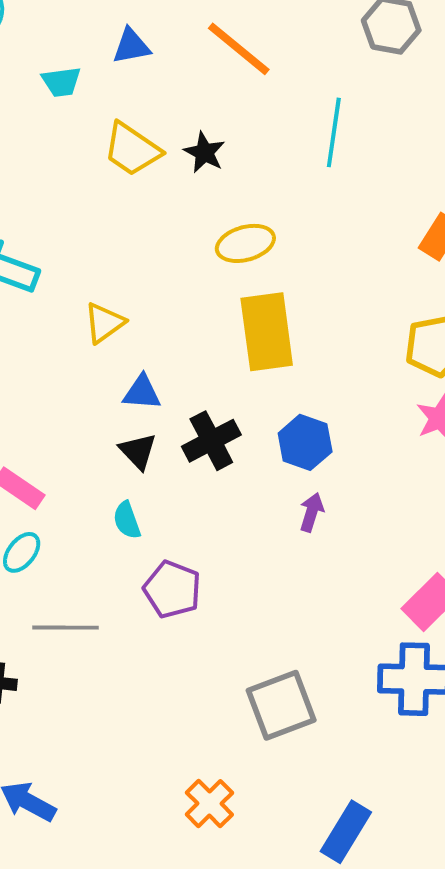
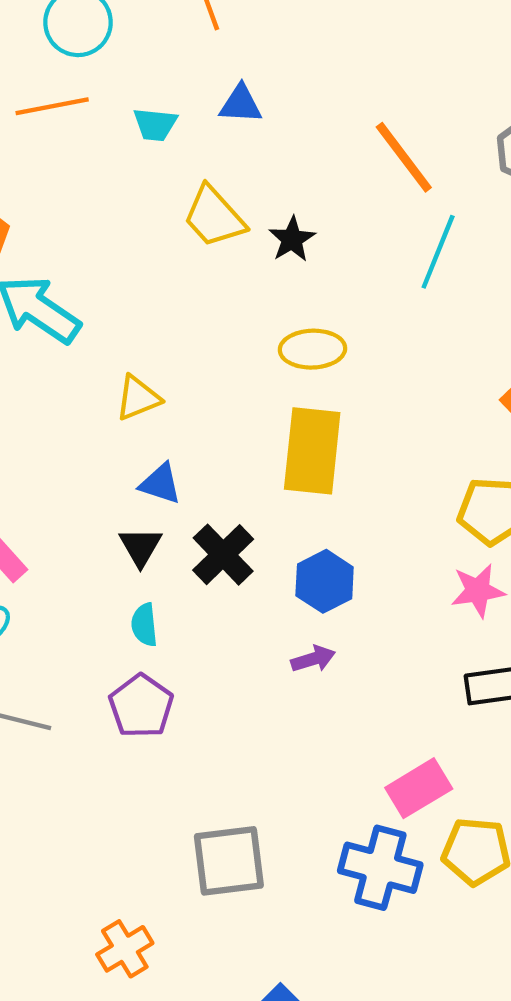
orange line: (239, 49) -> (404, 157), moved
black cross: (211, 441) -> (223, 555), turned -30
purple arrow: (312, 512) -> (313, 659), turned 42
cyan semicircle: (127, 520) -> (144, 625), moved

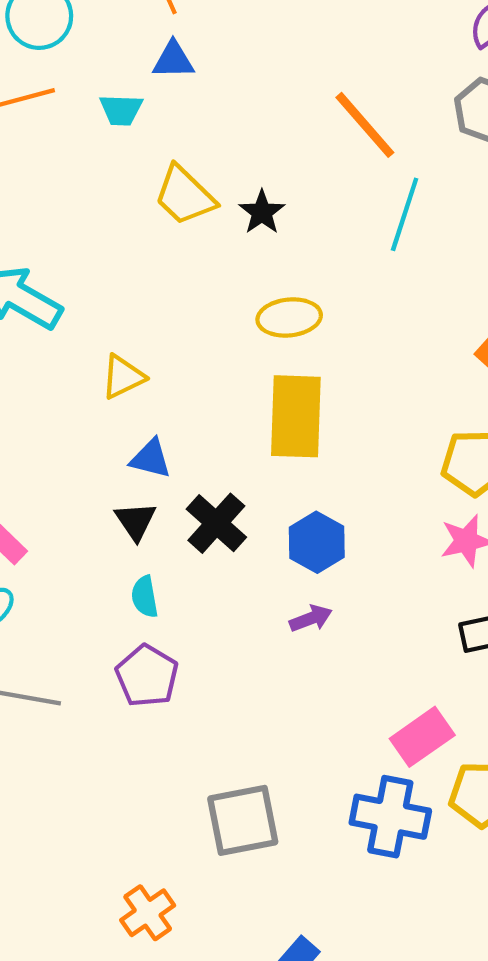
blue triangle: (241, 104) -> (173, 60), moved

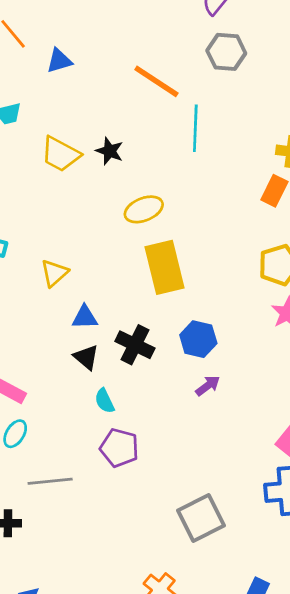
blue triangle: (173, 60) -> (59, 61), moved

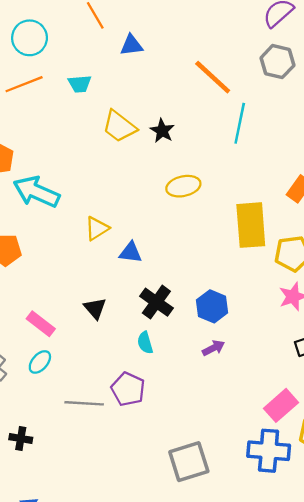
yellow rectangle: (164, 267) -> (251, 225), moved
blue triangle: (85, 317) -> (131, 253), moved
black triangle: (86, 357) -> (95, 308), moved
cyan semicircle: (105, 401) -> (145, 343), moved
gray line: (50, 481) -> (84, 403), moved

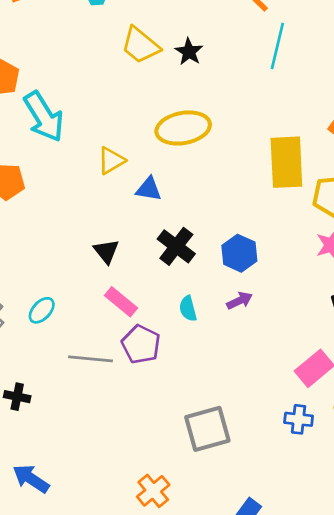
yellow ellipse: (183, 186) -> (183, 128), moved, size x1.4
cyan arrow: (36, 192) -> (44, 117), turned -147
pink rectangle: (41, 324) -> (121, 302), moved
cyan semicircle: (145, 343) -> (188, 309), moved
blue cross: (269, 451) -> (299, 419), size x0.6

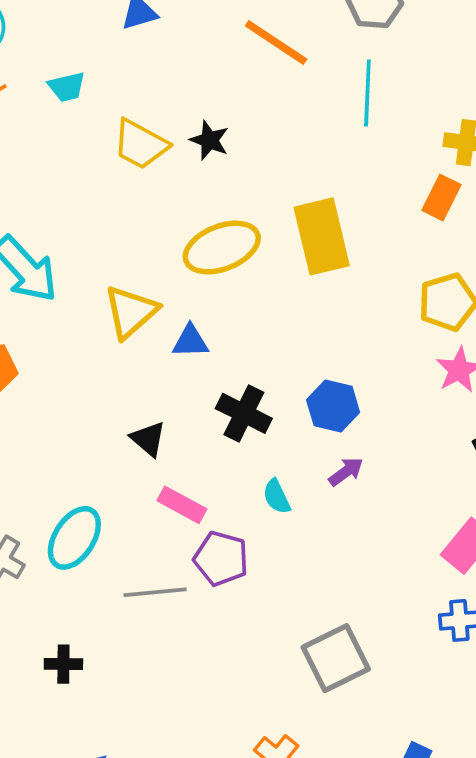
cyan line: (277, 46) -> (367, 93), moved
yellow triangle: (111, 160) -> (131, 312), size x1.4
yellow rectangle: (286, 162) -> (322, 236), moved
cyan ellipse: (42, 310) -> (74, 538), size x1.6

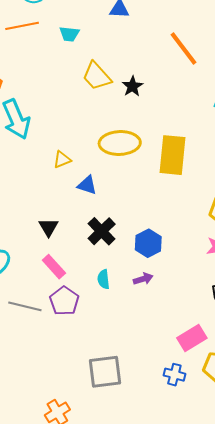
yellow triangle: (131, 312) -> (62, 160), size x0.6

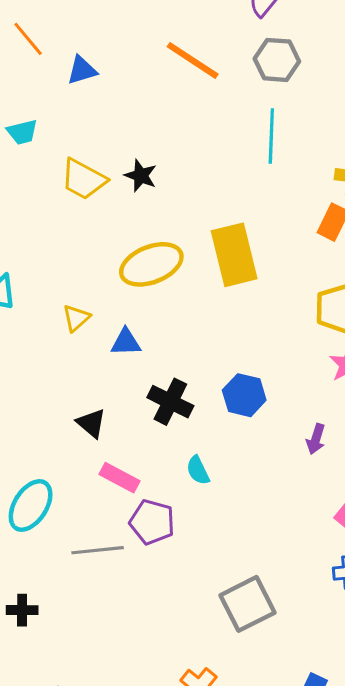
orange line: (184, 48) -> (193, 60), moved
purple arrow: (143, 279) -> (316, 439), moved, turned 144

